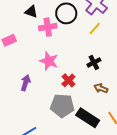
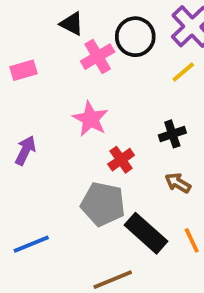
pink cross: (48, 27) -> (98, 57), turned -30
purple arrow: (26, 83) -> (25, 150), moved

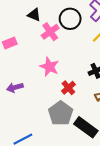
purple arrow: (25, 150) -> (15, 87), turned -126
gray pentagon: (103, 204) -> (61, 113), turned 30

